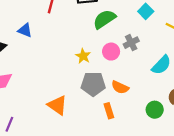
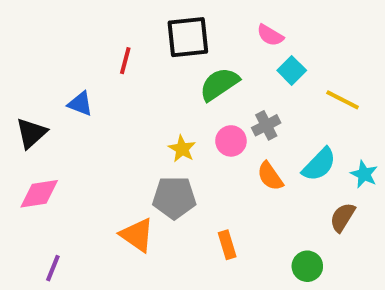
gray pentagon: (93, 84) -> (174, 198), moved
orange semicircle: (120, 87) -> (270, 176), moved, turned 30
green circle: (155, 110) -> (307, 266), moved

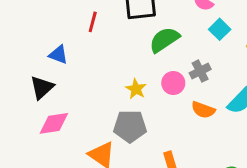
black triangle: (31, 133) -> (42, 87), moved
orange semicircle: (270, 176) -> (203, 110), turned -35
pink diamond: (39, 194) -> (54, 123), moved

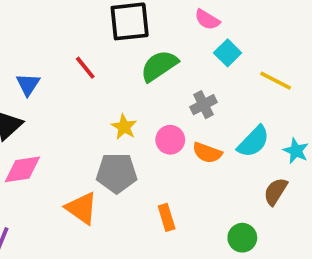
red line: (93, 22) -> (85, 68), moved, turned -54
blue triangle: (58, 55) -> (28, 84), turned 42
pink circle: (173, 83) -> (170, 140), moved

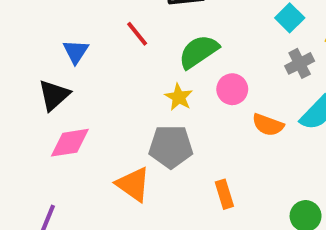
green semicircle: (159, 66) -> (199, 52), moved
gray cross: (203, 105) -> (300, 63), moved
pink circle: (170, 140) -> (232, 89), moved

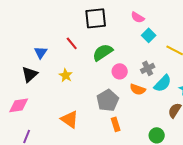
gray cross: (300, 63) -> (148, 68), moved
yellow star: (179, 97) -> (66, 75), moved
pink diamond: (70, 143) -> (19, 105), moved
gray pentagon: (171, 147) -> (108, 100), moved, turned -30

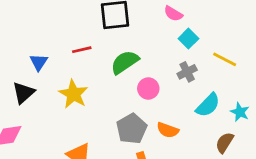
red line: (72, 43) -> (82, 50), turned -64
gray cross: (148, 68) -> (187, 72), moved
yellow star: (66, 75) -> (73, 94), size x1.5
orange semicircle: (138, 89) -> (168, 130), moved

